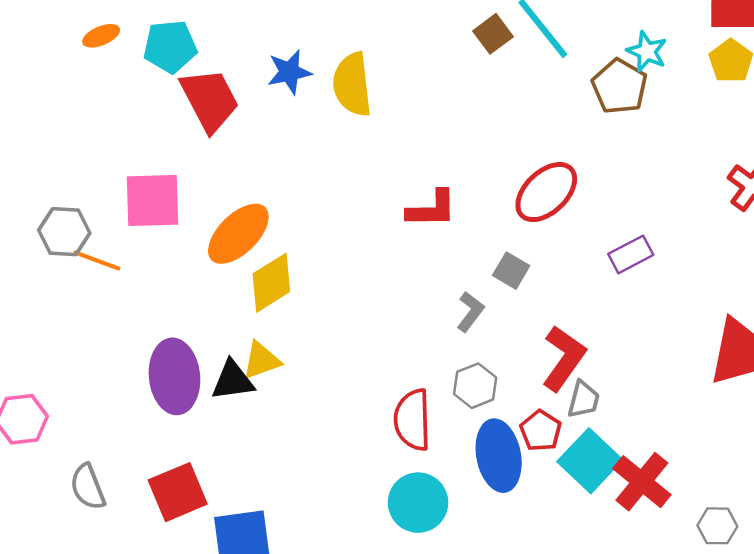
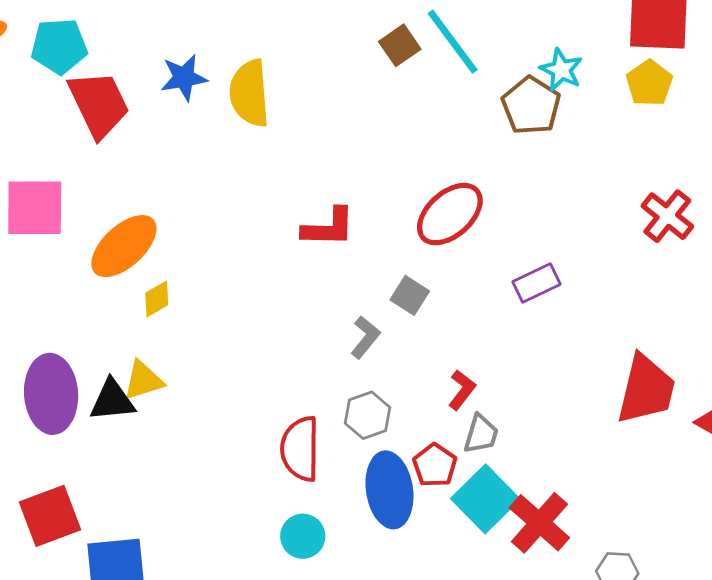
yellow diamond: (271, 283) -> (157, 299), size x0.6
red L-shape: (564, 358) -> (462, 390), size x0.6
cyan circle: (418, 503) -> (303, 536), size x0.7

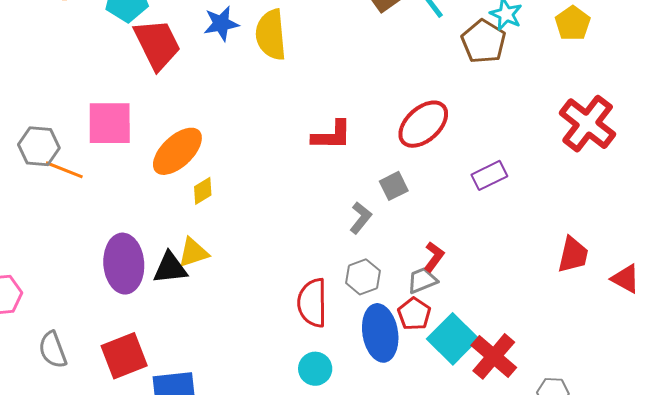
red cross: (667, 216) -> (588, 124), size x1.4
gray square: (410, 295) -> (394, 186), turned 32
red trapezoid: (646, 389) -> (573, 255), size x0.7
gray trapezoid: (481, 434) -> (422, 280), moved, turned -128

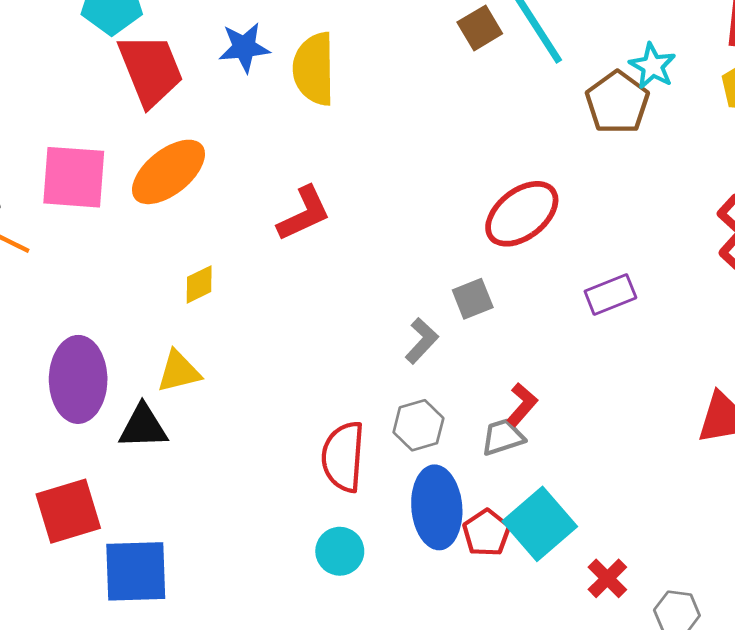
red L-shape: (332, 135) -> (304, 214), moved, turned -30
orange ellipse: (177, 151) -> (169, 172), moved
black triangle: (170, 268) -> (143, 427), moved
red pentagon: (414, 314) -> (486, 533), moved
red cross: (494, 356) -> (607, 578), moved, size x0.6

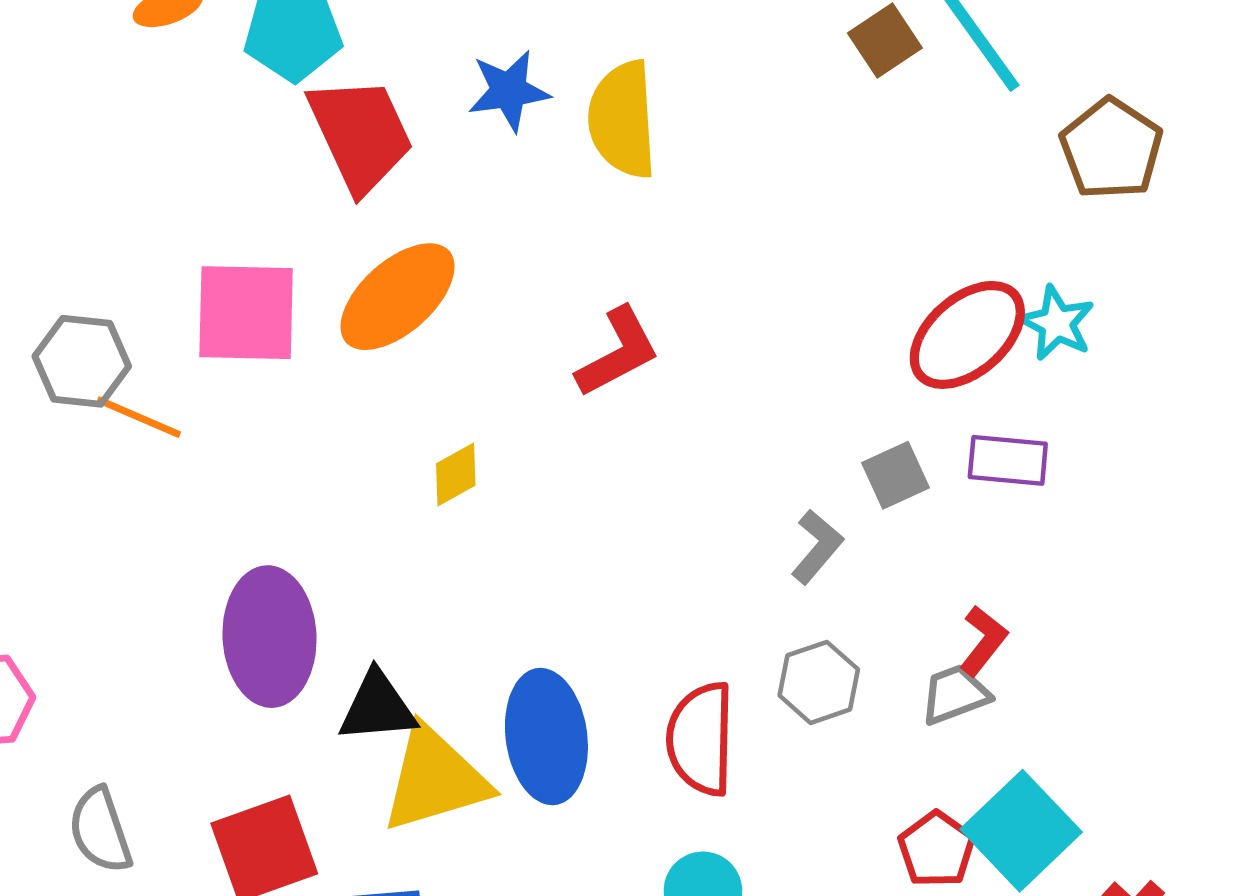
cyan star: (653, 66) -> (1057, 323), moved
purple rectangle: (610, 294) -> (1008, 460), moved, turned 30
yellow triangle: (179, 371) -> (435, 779), moved, size x1.6
blue ellipse: (437, 507) -> (546, 737), moved

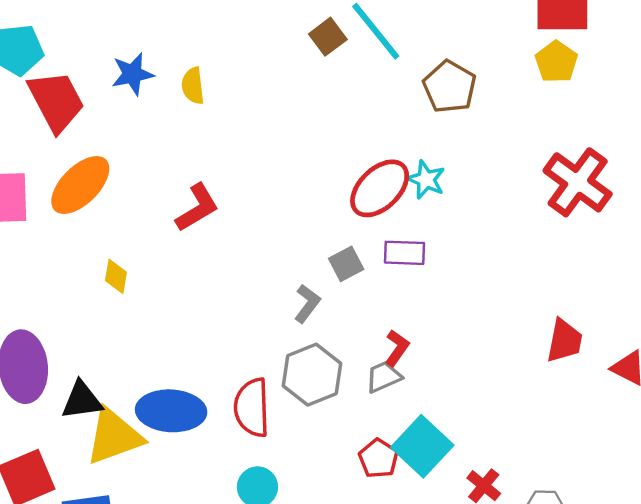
yellow semicircle: (622, 120) -> (193, 86), size x0.6
yellow diamond: (456, 474) -> (116, 276), turned -48
gray hexagon: (819, 682) -> (312, 375), size x1.4
blue ellipse: (546, 737) -> (171, 411), turned -76

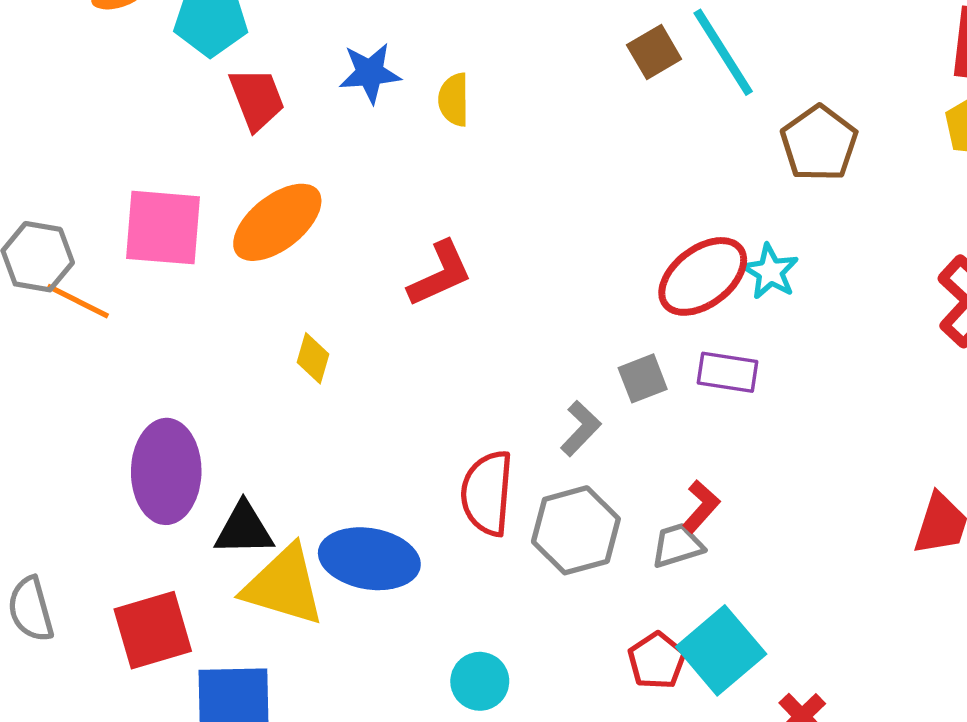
red trapezoid: (56, 101) -> (257, 99), size x0.7
red semicircle: (252, 408) -> (487, 493), moved
yellow triangle: (114, 436) -> (284, 586), turned 30

